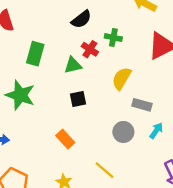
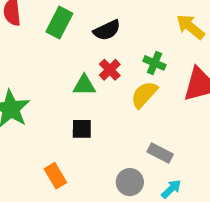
green cross: (113, 38) -> (154, 63), moved
green rectangle: (35, 54) -> (59, 23), moved
yellow semicircle: (122, 78) -> (144, 95), moved

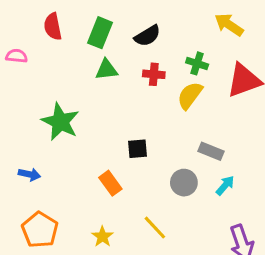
red cross: (110, 70) -> (154, 74), turned -35
green triangle: (84, 85) -> (106, 70), moved
black square: (82, 129) -> (138, 149), moved

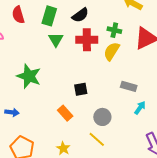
green triangle: (106, 70) -> (56, 40), turned -49
red cross: (154, 74) -> (87, 40), size x1.5
gray circle: (184, 183) -> (102, 117), moved

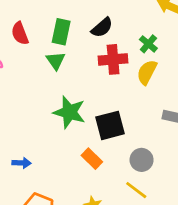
green cross: (114, 30) -> (148, 44), turned 32
green triangle: (56, 40) -> (56, 61), moved
green star: (29, 76) -> (69, 112), moved
black square: (81, 89) -> (110, 125), size x1.6

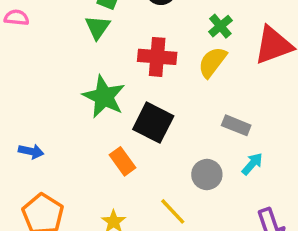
red cross: (113, 59) -> (157, 57), moved
black square: (110, 125) -> (153, 123), turned 32
gray circle: (142, 160) -> (207, 175), moved

